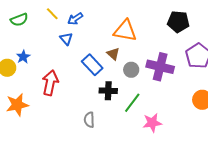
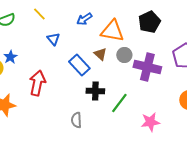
blue arrow: (75, 19) -> (84, 19), moved
black pentagon: (178, 22) -> (149, 22), moved, turned -30
gray circle: (131, 70) -> (124, 55), moved
pink star: (152, 123) -> (150, 122), moved

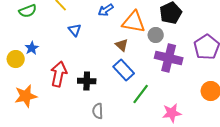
gray circle: (124, 55) -> (156, 35), moved
blue rectangle: (79, 65) -> (124, 70), moved
black cross: (95, 91) -> (87, 81), moved

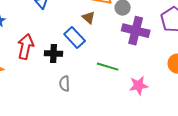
blue rectangle: (124, 70) -> (75, 38), moved
green line: (141, 94) -> (108, 67), turned 70

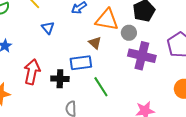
blue rectangle: (75, 38) -> (81, 63), turned -55
green line: (108, 67) -> (101, 87), moved, turned 40

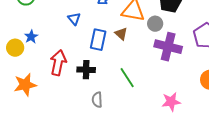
blue rectangle: (81, 63) -> (98, 40), moved, turned -70

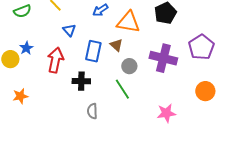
gray circle: (155, 24) -> (129, 66), moved
red arrow: (58, 63) -> (55, 60), moved
orange star: (25, 85) -> (20, 96), size x0.7

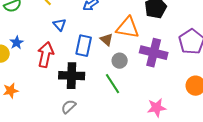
orange triangle: (128, 22) -> (128, 28), moved
black cross: (81, 81) -> (72, 76), size x1.4
gray semicircle: (92, 111) -> (69, 107), moved, turned 49

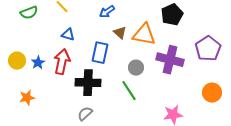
blue triangle: (60, 25) -> (68, 35), moved, turned -32
brown triangle: (107, 40) -> (120, 33), moved
blue star: (17, 43) -> (38, 63), moved

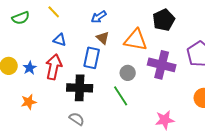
brown triangle: (120, 33) -> (103, 38), moved
orange star: (27, 98) -> (29, 102), moved
gray semicircle: (85, 114) -> (77, 119), turned 77

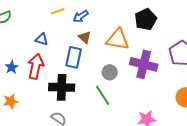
yellow line: (54, 12) -> (58, 11), moved, turned -64

